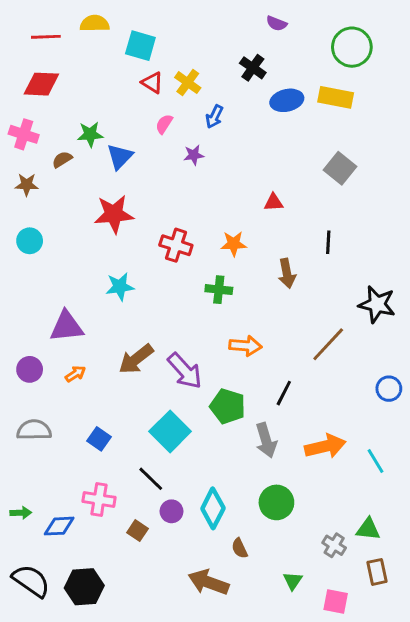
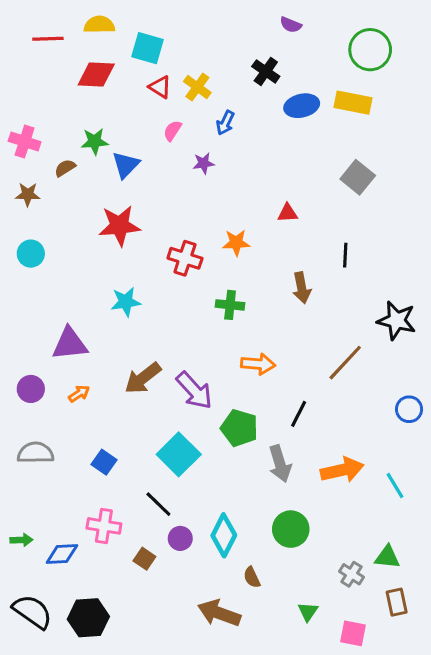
red diamond: (41, 84) -> (96, 75), moved
orange star: (234, 244) -> (236, 243), moved

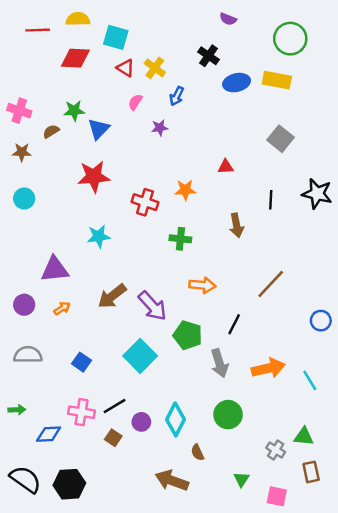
black star: (397, 320) -> (317, 194), moved
black line: (158, 504) -> (114, 406), moved, turned -75
green arrow: (21, 540) -> (17, 410), moved

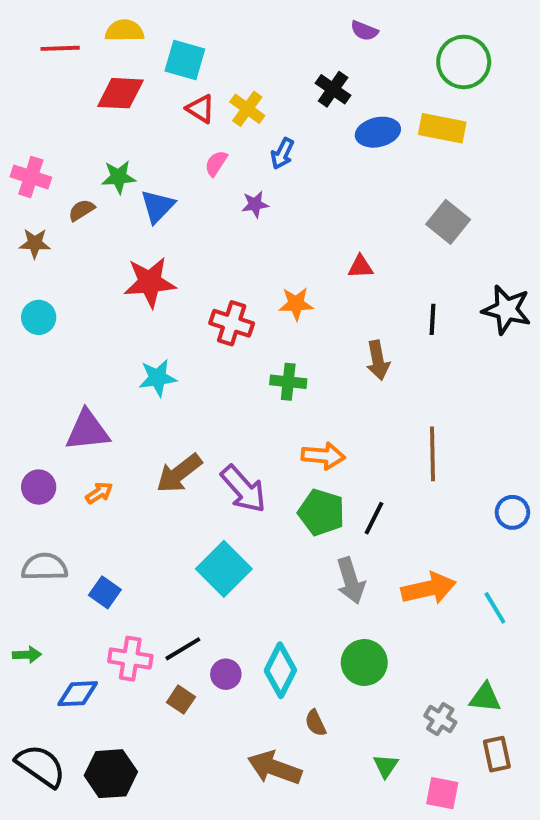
brown line: (271, 284) -> (432, 454), turned -44
green pentagon: (188, 335) -> (321, 512), moved
blue square: (82, 362) -> (105, 592), moved

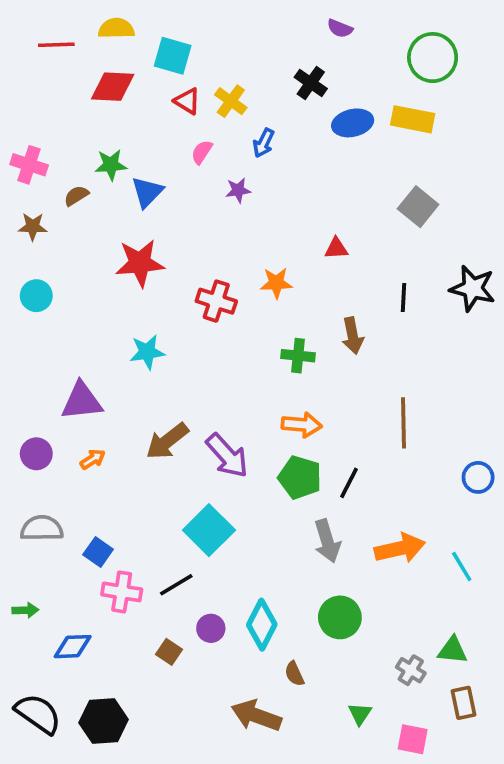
green cross: (288, 382) -> (298, 356), moved
black line: (183, 649) -> (176, 585), moved
pink cross: (130, 659) -> (122, 592), moved

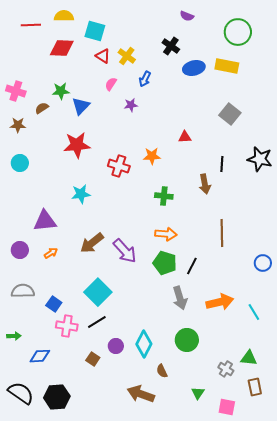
brown arrow: (353, 336) -> (205, 184), moved
cyan square: (209, 530) -> (98, 292), moved

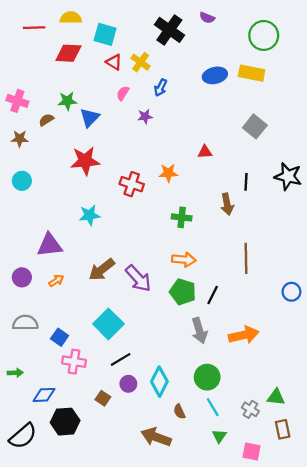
black cross: (171, 46) -> (169, 30), moved, size x1.5
cyan line: (254, 312) -> (213, 407), moved
black line: (97, 322) -> (121, 359), moved
black semicircle: (21, 393) -> (23, 436), turned 104
black hexagon: (57, 397) -> (65, 422), moved

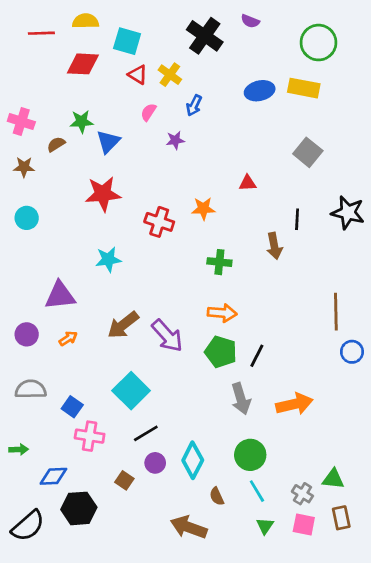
brown line: (246, 258) -> (336, 312), moved
pink square: (252, 451) -> (304, 524), moved

